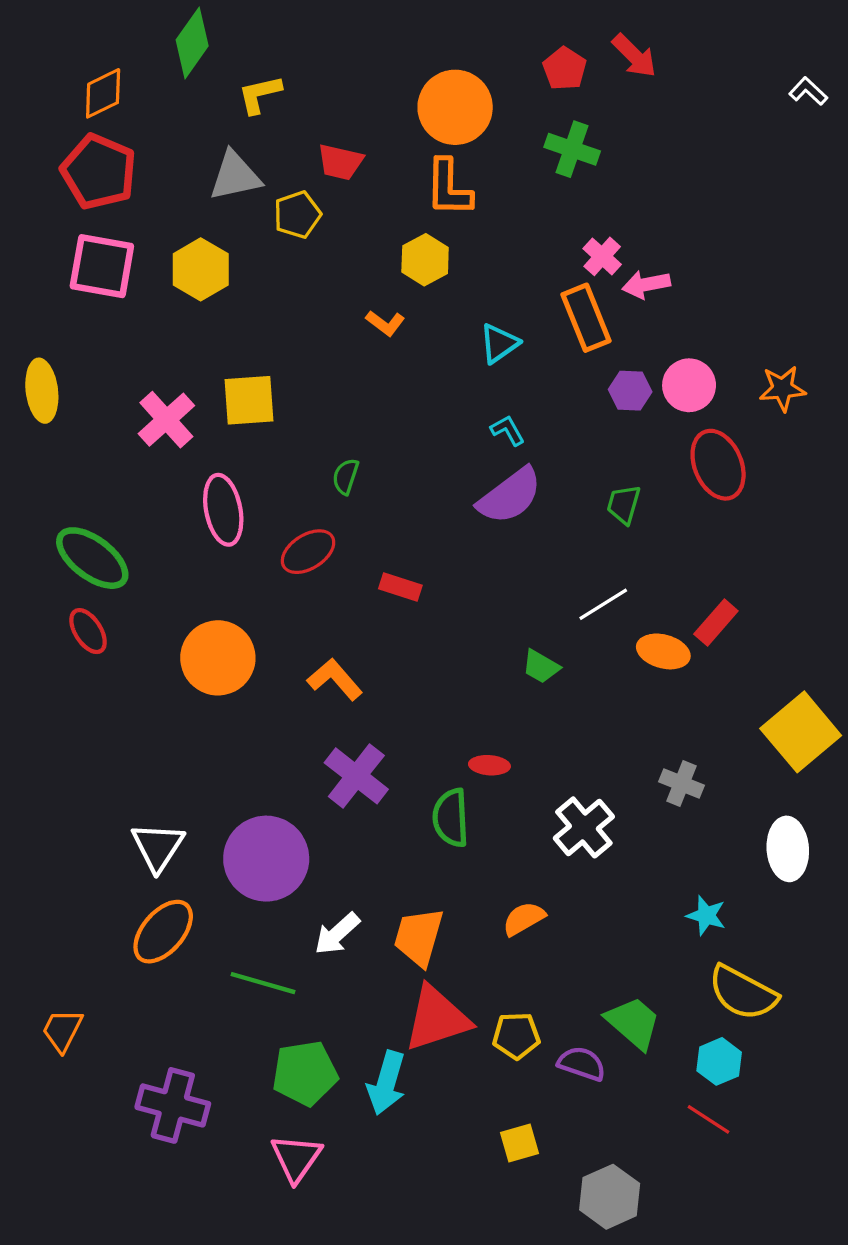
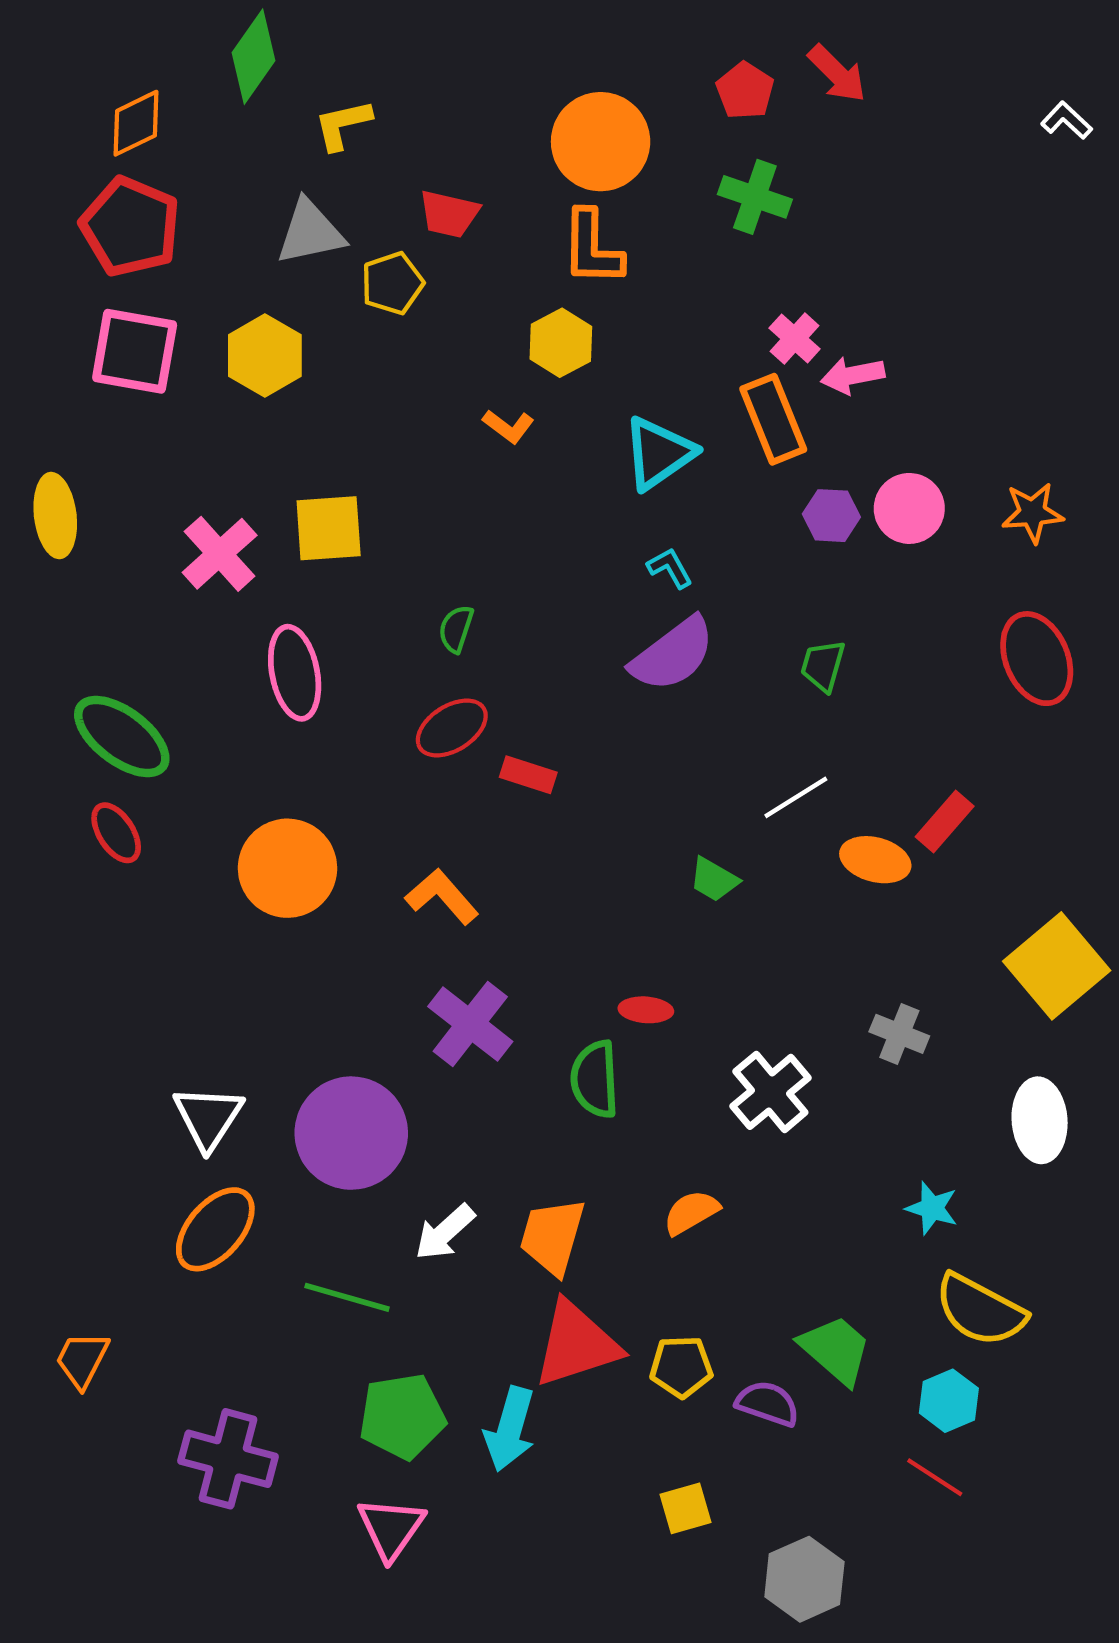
cyan triangle: (499, 343) -> (659, 453), size x1.4
red ellipse: (718, 465) -> (1037, 659), moved
red ellipse: (308, 552) -> (452, 728), moved

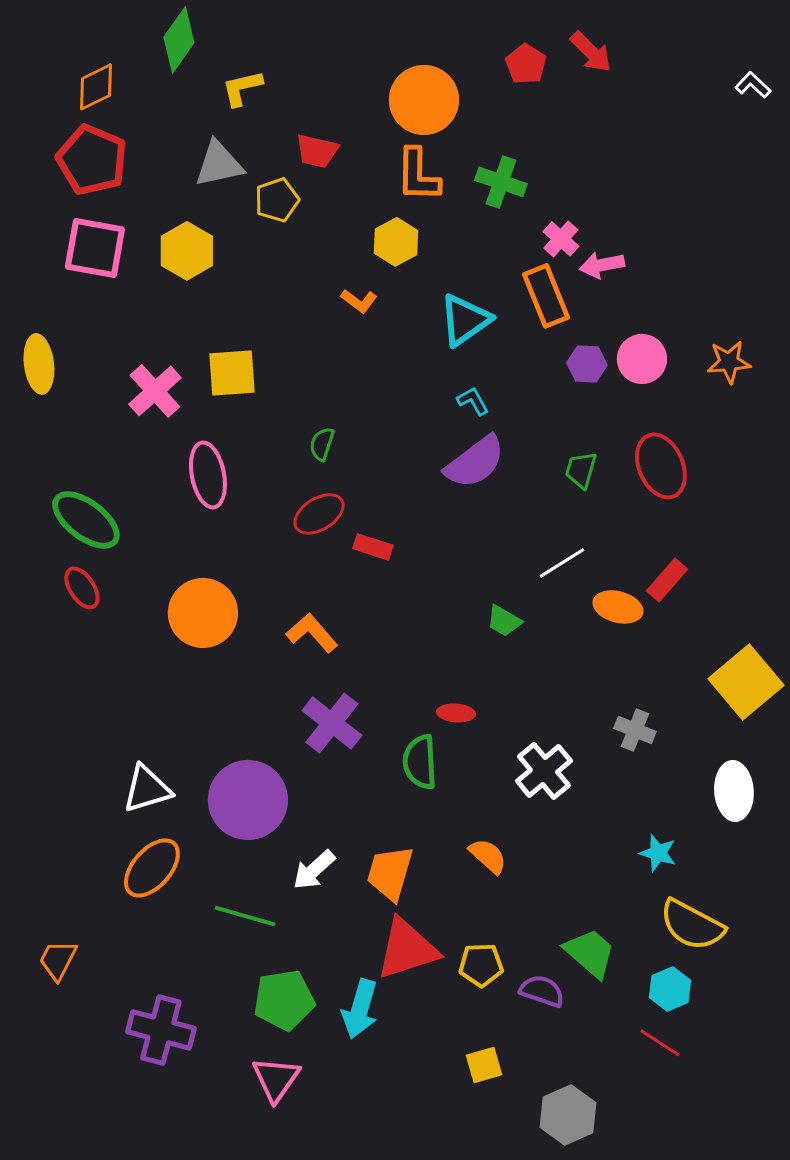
green cross: (755, 197) -> (501, 182), moved
red ellipse: (1037, 659) -> (661, 466), moved
white triangle: (208, 1117) -> (147, 789), turned 40
orange semicircle: (691, 1212) -> (488, 856), turned 72

